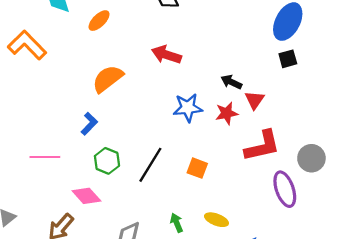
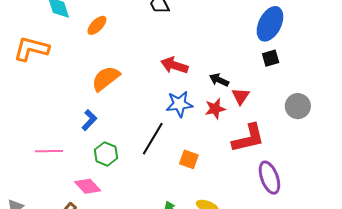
orange L-shape: (27, 45) -> (31, 49), turned -30
red arrow: (166, 55) -> (174, 65), moved
gray circle: (311, 158) -> (298, 106), moved
black line: (150, 165) -> (153, 139), moved

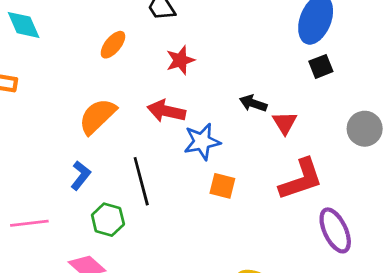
orange ellipse: (97, 25) -> (113, 45), moved
red arrow: (174, 65) -> (166, 111), moved
red star: (215, 109) -> (180, 60), moved
black line: (153, 139) -> (141, 181), moved, turned -40
orange square: (189, 159) -> (222, 186), moved

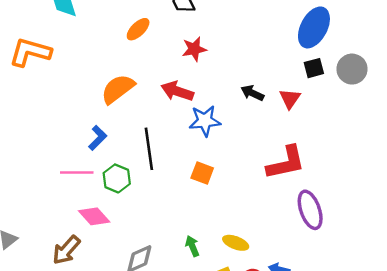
red triangle: (285, 123) -> (290, 99), moved
gray circle: (365, 129) -> (352, 69), moved
orange square: (222, 186) -> (202, 173), moved
pink line: (29, 223) -> (77, 172), moved

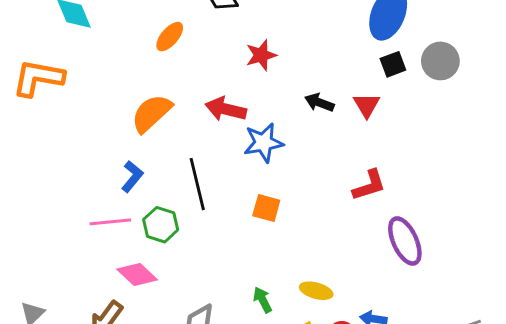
red star: (194, 49) -> (261, 55), moved
red L-shape: (286, 163) -> (369, 185), size x0.7

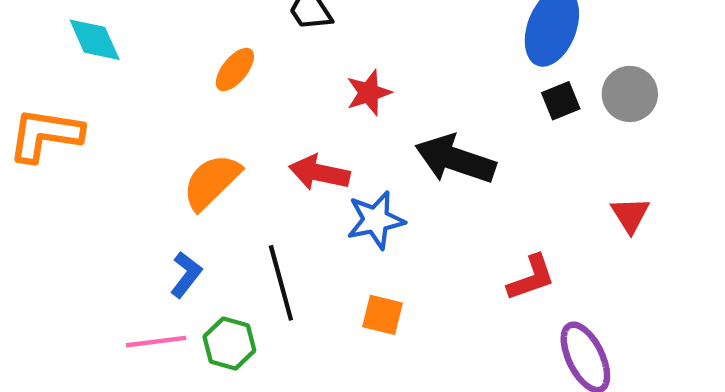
black arrow: (319, 103) -> (455, 159), size x1.8
red triangle: (367, 105) -> (630, 215), moved

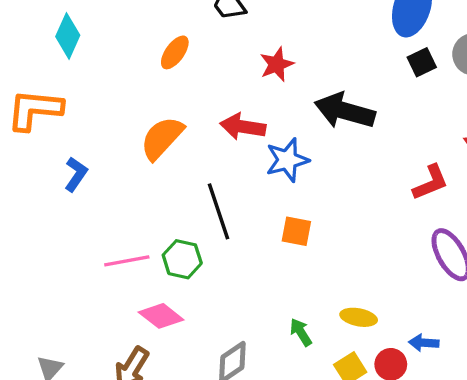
cyan diamond: (95, 40) -> (68, 36), turned 51
blue L-shape: (186, 275) -> (76, 174), moved
red L-shape: (531, 278) -> (431, 182), moved

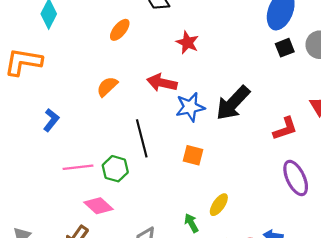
red star: (277, 64) -> (187, 42), turned -30
black arrow: (345, 111) -> (233, 103), moved, turned -66
orange semicircle: (162, 138) -> (107, 87), size x0.7
blue L-shape: (76, 174) -> (51, 120), moved
yellow ellipse: (359, 317) -> (219, 205), moved, turned -70

